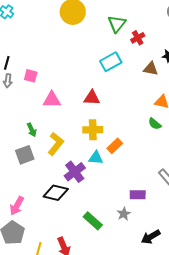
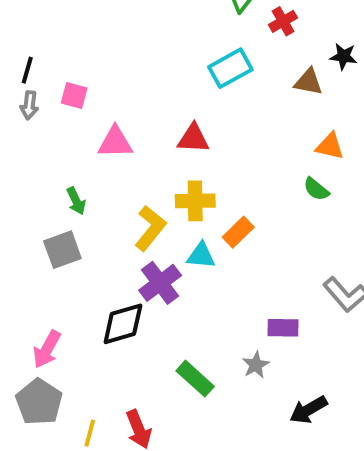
yellow L-shape: (56, 144) -> (150, 228), moved
black diamond: (56, 193) -> (123, 324), turned -30

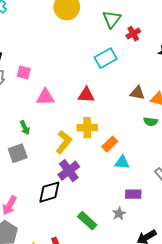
brown triangle: (308, 82) -> (137, 93), moved
green semicircle: (316, 189) -> (151, 122), turned -32
cyan triangle: (201, 256) -> (122, 162), moved

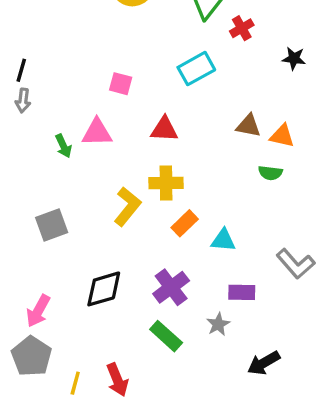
pink square: (24, 72) -> (121, 84), moved
green arrow: (25, 128) -> (63, 146), moved
orange rectangle: (110, 144) -> (185, 223), moved
purple cross: (69, 171) -> (171, 287), moved

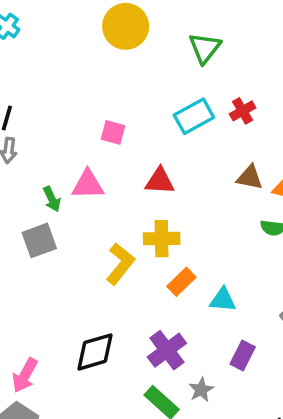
red cross: (242, 28) -> (243, 111), moved
gray square: (52, 225) -> (39, 240), moved
purple rectangle: (242, 292) -> (243, 356), turned -64
gray star: (218, 324) -> (201, 390), moved

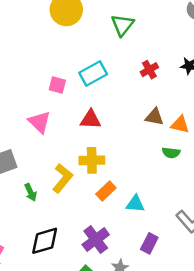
cyan rectangle: (194, 116) -> (93, 73), moved
pink triangle: (88, 185) -> (39, 122), turned 45
green arrow: (52, 199) -> (31, 192), moved

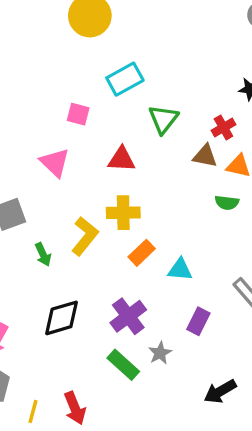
green triangle: (123, 25) -> (163, 119), moved
red cross: (149, 70) -> (223, 128), moved
cyan rectangle: (93, 73) -> (125, 79), moved

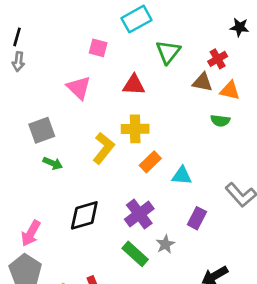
green arrow: (43, 254) -> (53, 163), moved, turned -42

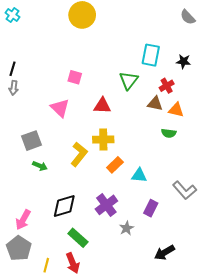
cyan rectangle: (137, 19) -> (151, 55), moved, turned -50
green rectangle: (135, 254) -> (78, 238), moved

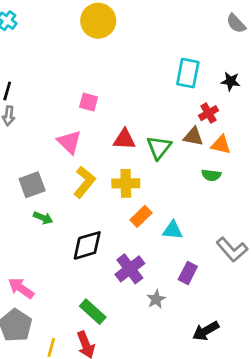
green triangle: (129, 80) -> (159, 148), moved
yellow L-shape: (79, 154) -> (84, 182), moved
black diamond: (64, 206) -> (87, 245), moved
pink arrow: (23, 220) -> (21, 288), turned 96

